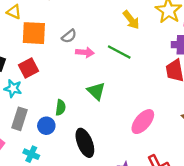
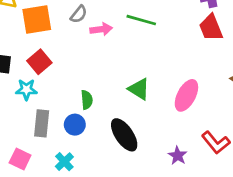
green triangle: (96, 91) -> (139, 89), moved
cyan cross: (31, 154) -> (64, 162), turned 35

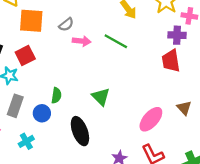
pink ellipse: (186, 95) -> (151, 119), moved

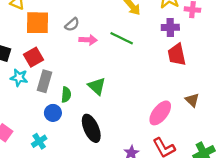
purple cross: (177, 35) -> (170, 27), moved
green triangle: (101, 97) -> (97, 86), moved
gray rectangle: (15, 106) -> (45, 81), moved

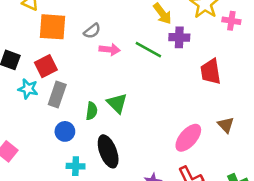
purple cross: (170, 27) -> (179, 37), moved
green semicircle: (66, 95) -> (92, 111), moved
cyan cross: (39, 141) -> (76, 166), moved, turned 32

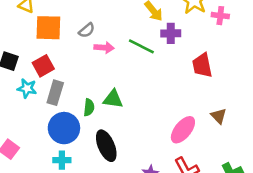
green triangle: (117, 103) -> (113, 99), turned -35
blue circle: (65, 131) -> (64, 128), size x1.6
cyan cross: (76, 166) -> (62, 160), moved

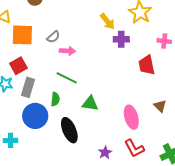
pink cross: (220, 16) -> (164, 41), moved
green line: (141, 46) -> (67, 78), moved
green triangle: (113, 99) -> (90, 103), moved
pink ellipse: (183, 130) -> (131, 117), turned -55
cyan cross: (62, 160) -> (11, 140), moved

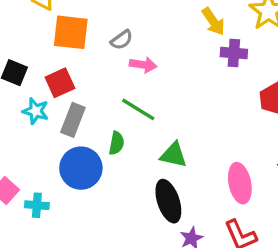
black ellipse: (69, 130) -> (168, 201), moved

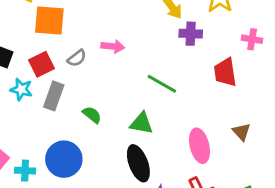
gray semicircle: (122, 40) -> (77, 58), moved
green line: (138, 109) -> (162, 84), moved
green semicircle: (117, 143) -> (92, 115), turned -60
blue circle: (81, 168) -> (64, 159), moved

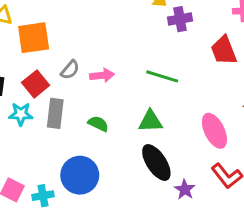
pink arrow: (113, 46) -> (102, 75), moved

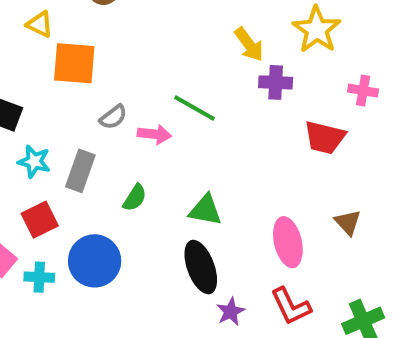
red trapezoid: (224, 50) -> (325, 137), turned -68
green line: (162, 76) -> (194, 108), moved
red square: (36, 84) -> (40, 220), moved
green semicircle: (98, 124) -> (135, 198), turned 84

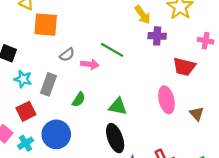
pink ellipse: (288, 242) -> (167, 100), moved
cyan cross: (39, 277) -> (26, 143), turned -35

